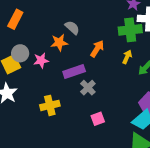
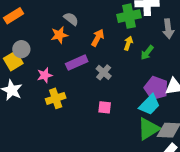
orange rectangle: (15, 19) -> (14, 16), turned 36
pink star: (41, 60) -> (45, 75), moved
gray cross: (88, 88) -> (104, 72), moved
pink square: (98, 119) -> (105, 107), turned 32

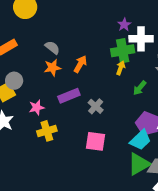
gray semicircle: (71, 19) -> (52, 48), moved
orange arrow: (98, 38) -> (80, 64), moved
yellow arrow: (128, 43) -> (121, 68), moved
pink square: (105, 107) -> (95, 141), size x1.5

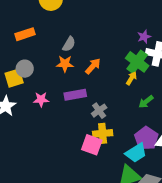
gray semicircle: (52, 48) -> (69, 44), turned 70
green cross: (123, 51) -> (137, 62), turned 35
yellow cross: (47, 131) -> (103, 133), moved

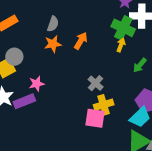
purple rectangle: (75, 95) -> (24, 101), moved

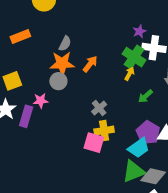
orange star: (53, 44) -> (62, 63), size x1.4
gray circle: (14, 57) -> (58, 81), moved
purple rectangle: (24, 101) -> (26, 116), turned -60

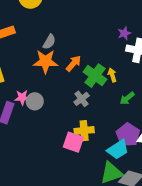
green cross: (134, 57) -> (95, 76), moved
yellow arrow: (129, 74) -> (112, 75), turned -48
gray circle: (58, 81) -> (35, 101), moved
gray cross: (99, 108) -> (82, 99), moved

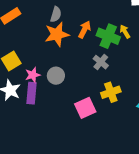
pink star: (22, 98) -> (33, 75), moved
pink square: (73, 142) -> (85, 108), moved, turned -30

